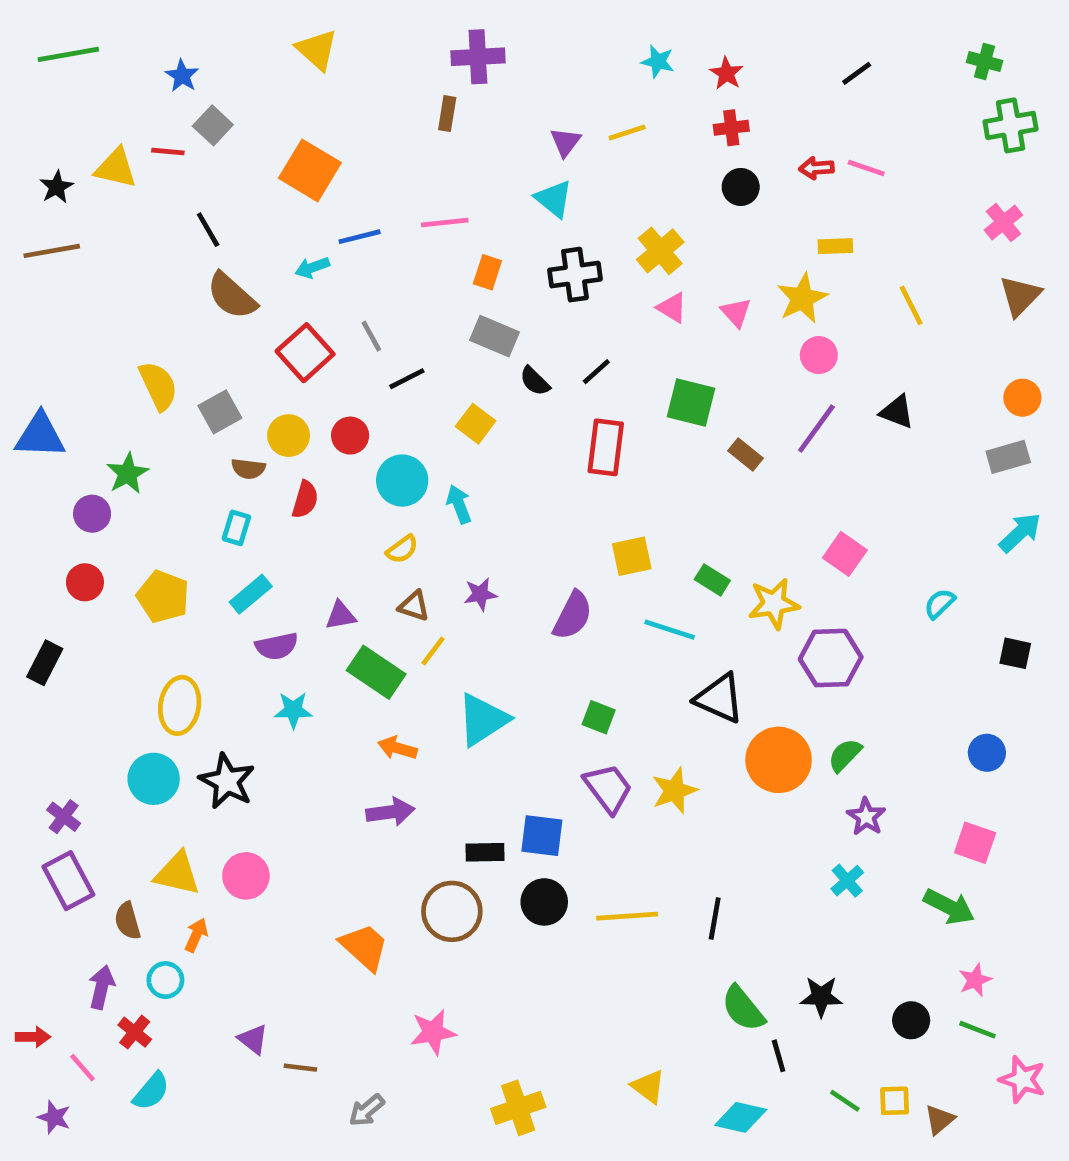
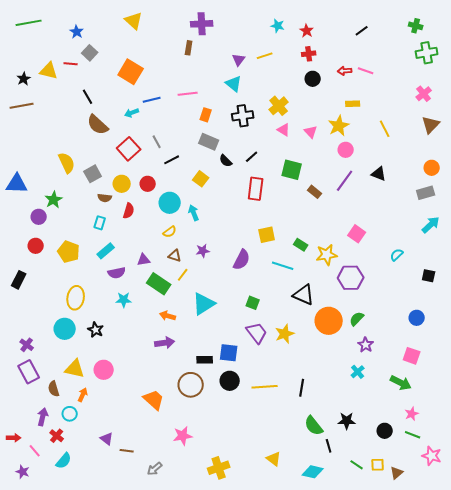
black star: (227, 781) -> (96, 330), size x0.7

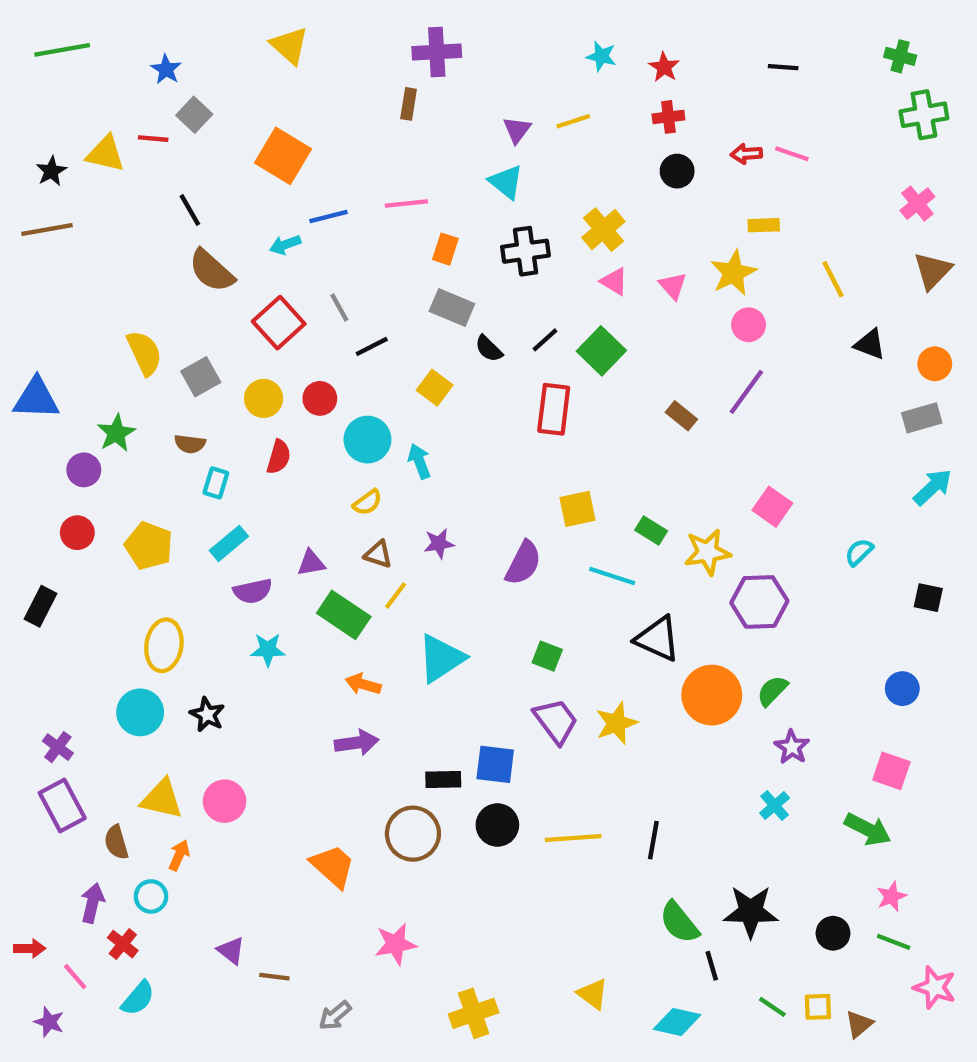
black line: (362, 31) -> (783, 67), turned 40
green square: (292, 170) -> (601, 351), moved, turned 30
black triangle: (379, 174) -> (870, 344), moved
brown semicircle: (105, 198) -> (190, 444), moved
black star: (347, 421) -> (751, 912), size x1.4

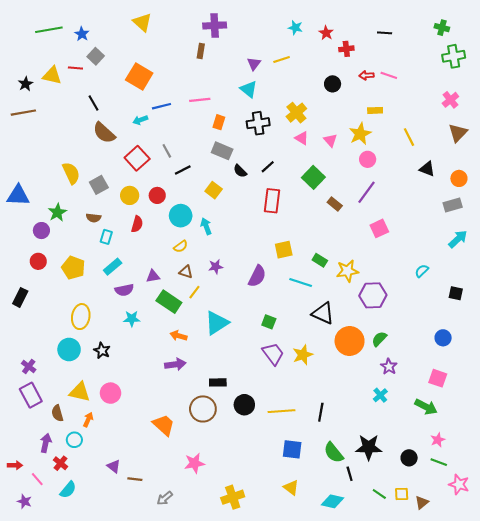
green line: (62, 50) -> (49, 30), moved
red cross: (668, 117) -> (346, 49), moved
green square: (601, 351) -> (313, 177), moved
pink square: (772, 507) -> (379, 228), moved, turned 30
blue square: (495, 764) -> (292, 449), moved

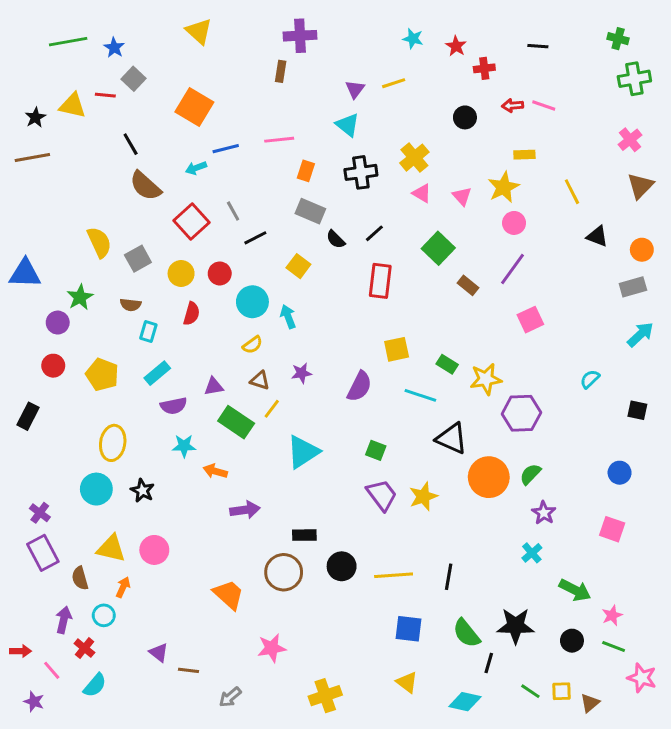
orange arrow: (178, 336) -> (215, 471), moved
green arrow: (426, 407) -> (575, 590), moved
black line: (350, 474) -> (489, 663), turned 32

